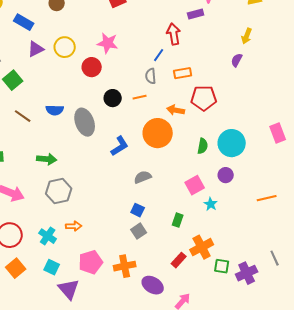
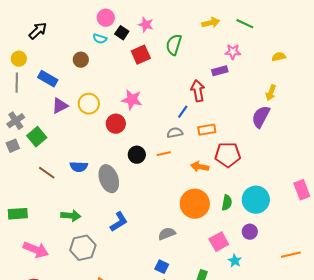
purple semicircle: (237, 60) -> (261, 117), size x1.6
gray semicircle: (151, 76) -> (175, 133), turned 84
orange circle: (158, 133) -> (195, 204), moved
blue L-shape: (120, 146) -> (119, 222), moved

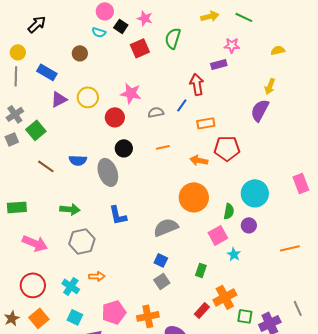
gray semicircle: (175, 133) -> (156, 112), moved
black circle: (137, 155) -> (124, 148), moved
green semicircle: (227, 203) -> (229, 211), moved
blue L-shape: (119, 222) -> (118, 215), turned 110
gray semicircle: (167, 234) -> (166, 227), size x1.4

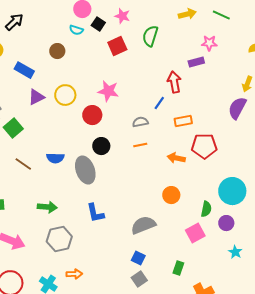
gray semicircle: (156, 112) -> (140, 122), moved
orange circle: (194, 197) -> (171, 195), size x0.6
cyan star: (234, 254) -> (235, 252), moved

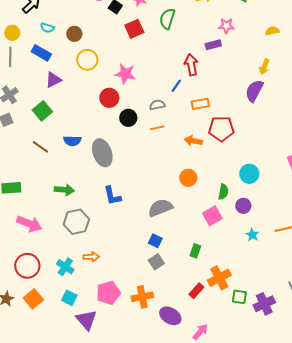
cyan semicircle: (76, 30) -> (47, 28), moved
yellow circle: (65, 95) -> (87, 60), moved
green square: (13, 128) -> (42, 111), moved
black circle: (101, 146) -> (128, 118), moved
cyan circle: (232, 191) -> (249, 174), size x0.7

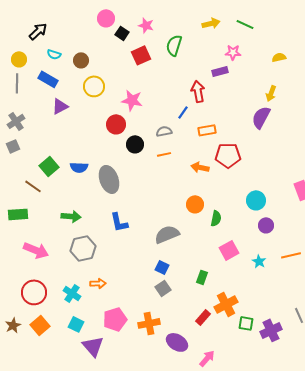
green square: (42, 111) -> (49, 166), moved
brown line: (40, 147) -> (33, 186), moved
green semicircle: (223, 192) -> (216, 218), moved
purple circle: (243, 206) -> (266, 225), moved
pink square: (212, 216) -> (229, 250), moved

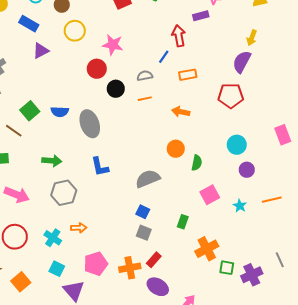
red pentagon: (228, 155) -> (231, 96), moved
gray square: (163, 288) -> (144, 233), turned -35
red rectangle: (203, 317) -> (154, 260), moved
orange square: (40, 325) -> (21, 282), moved

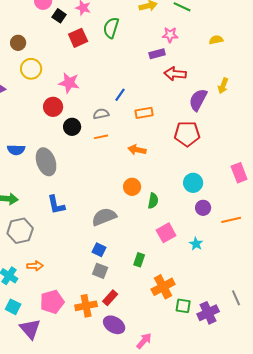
red arrow: (179, 36) -> (175, 74), moved, turned -75
yellow arrow: (252, 38) -> (223, 86), moved
orange line: (272, 200) -> (231, 220), moved

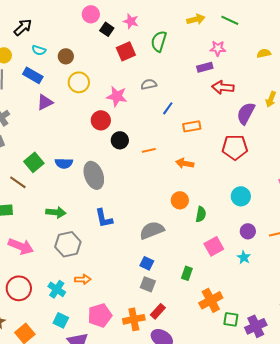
gray semicircle: (101, 114) -> (149, 84), moved
purple circle: (203, 208) -> (248, 231), moved

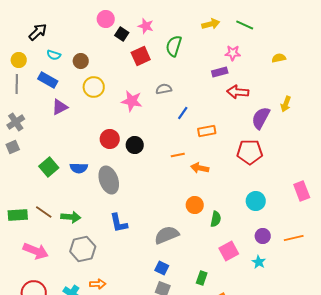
red circle: (101, 120) -> (110, 139), moved
orange line: (149, 150) -> (178, 155), moved
brown line: (18, 182) -> (44, 212), moved

